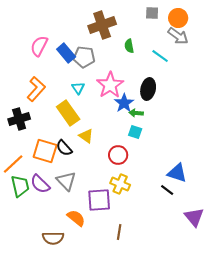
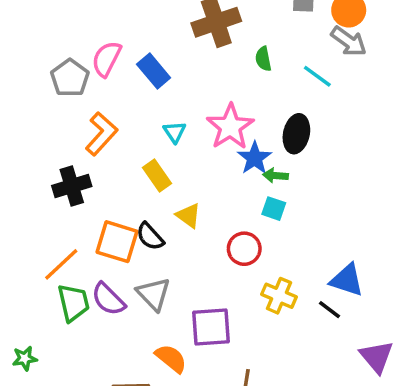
gray pentagon: (84, 57) -> (70, 78), moved, turned 30
yellow rectangle: (68, 113) -> (157, 176), size x0.7
yellow cross: (120, 184) -> (279, 296), moved

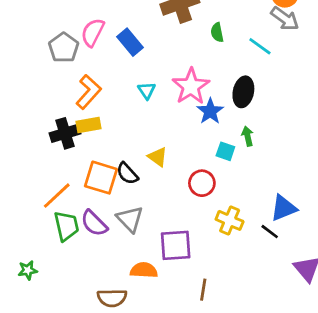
yellow rectangle: (157, 176) -> (89, 125), moved, turned -65
green arrow: (276, 176) -> (248, 136), moved, turned 72
blue triangle: (347, 280) -> (283, 208), turned -40
orange semicircle: (171, 358) -> (144, 270), turned -36

